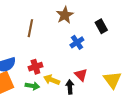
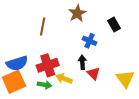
blue cross: (77, 42) -> (90, 41), turned -32
red cross: (35, 67) -> (48, 65), size x1.5
black arrow: (70, 87) -> (82, 62), moved

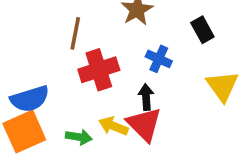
red cross: (48, 65) -> (99, 70), moved
red triangle: (94, 74) -> (144, 124), moved, size x1.5
yellow triangle: (125, 79) -> (222, 86), moved

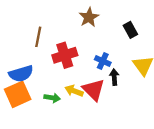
brown line: (75, 33) -> (38, 37), moved
blue cross: (159, 59) -> (103, 61), moved
black arrow: (146, 97) -> (114, 77), moved

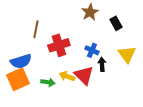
brown star: (89, 17) -> (90, 12), moved

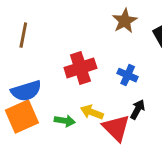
brown line: (36, 29) -> (23, 35), moved
black arrow: (102, 64) -> (138, 109), moved, turned 32
red triangle: (84, 75) -> (116, 128), moved

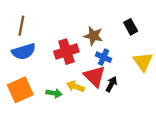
brown star: (125, 21) -> (93, 36), moved, turned -30
blue semicircle: (26, 91) -> (24, 52), moved
red triangle: (116, 128) -> (95, 76), moved

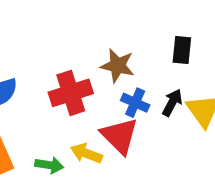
black rectangle: (131, 27) -> (182, 50), turned 35
black arrow: (111, 84) -> (172, 103), moved

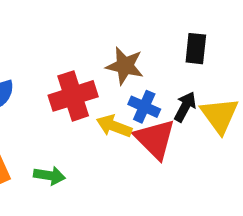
red triangle: (120, 136) -> (155, 139), moved
yellow arrow: (86, 153) -> (114, 126), moved

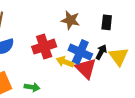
brown star: (125, 66) -> (70, 20), moved
blue cross: (144, 107) -> (80, 52), size x1.5

